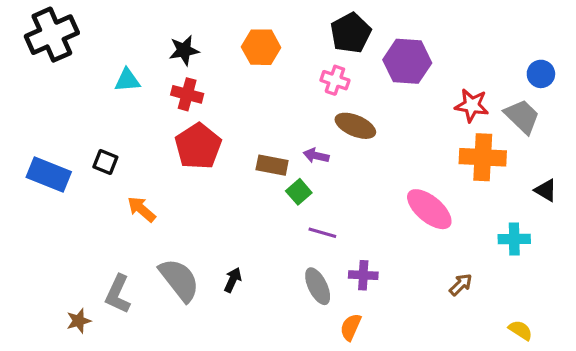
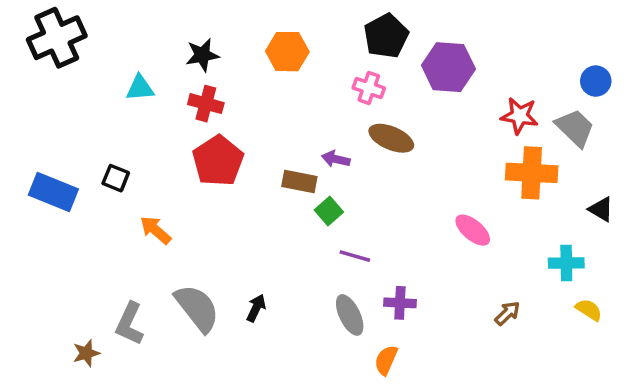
purple arrow: (316, 156) -> (336, 159), moved
pink ellipse: (429, 209) -> (473, 230), size x0.7
yellow semicircle: (520, 330) -> (589, 310), moved

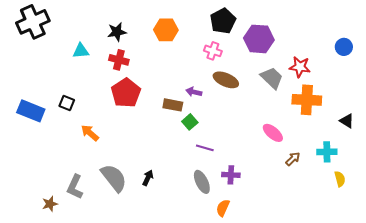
gray trapezoid: (575, 128) -> (272, 78), moved
yellow semicircle: (589, 310) -> (340, 179), turned 42
brown arrow: (507, 313) -> (293, 159), moved

